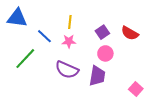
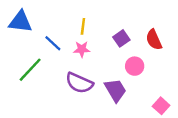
red semicircle: (130, 33) -> (154, 40), turned 36
pink circle: (105, 53) -> (135, 66), moved
purple trapezoid: (97, 76) -> (115, 90), turned -40

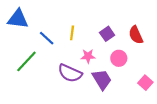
yellow line: (83, 26) -> (72, 33), moved
pink star: (82, 49) -> (88, 56), moved
pink square: (161, 106) -> (145, 83), moved

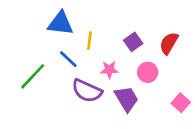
blue triangle: (18, 19) -> (60, 23), moved
red semicircle: (136, 35) -> (169, 43), turned 54
blue line: (47, 38) -> (68, 59), moved

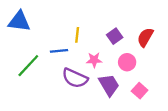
blue triangle: (60, 23) -> (19, 21), moved
blue line: (68, 59) -> (59, 51), turned -48
pink square: (181, 103) -> (140, 91), moved

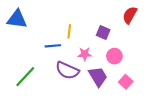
purple square: (115, 36) -> (103, 32), turned -32
red semicircle: (145, 37) -> (130, 15), moved
green line: (28, 66) -> (25, 77), moved

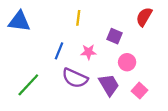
yellow line: (69, 31) -> (78, 18), moved
blue line: (53, 46) -> (59, 51), turned -63
pink star: (85, 54) -> (88, 52), moved

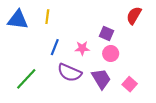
yellow line: (78, 18) -> (47, 17), moved
pink circle: (127, 62) -> (111, 54), moved

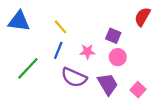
yellow line: (47, 17) -> (60, 27), moved, turned -48
green line: (26, 79) -> (28, 68), moved

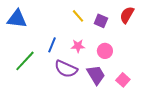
yellow line: (60, 27) -> (78, 16), moved
purple square: (113, 36) -> (101, 21), moved

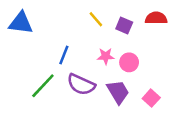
red semicircle: (127, 15) -> (156, 18), turned 60
pink star: (78, 46) -> (106, 56), moved
green line: (25, 61) -> (43, 86), moved

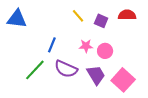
pink square: (151, 98) -> (123, 80), size x1.6

